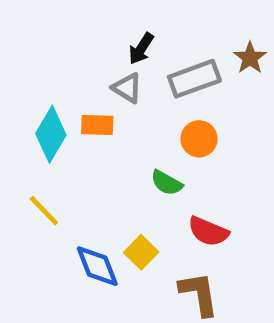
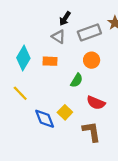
orange rectangle: (97, 125) -> (50, 61), moved
green semicircle: (167, 183) -> (77, 80), turned -88

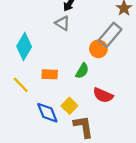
gray rectangle: (89, 32) -> (110, 35), moved, turned -30
orange rectangle: (50, 61) -> (50, 74), moved
brown L-shape: (92, 132) -> (83, 127), moved

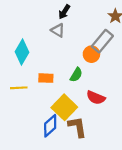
yellow line: (21, 85) -> (19, 88), turned -49
yellow square: (69, 106) -> (64, 107), size x1.6
blue diamond: (47, 113) -> (50, 126), moved, turned 70

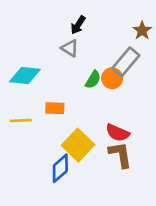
cyan diamond: (22, 52) -> (25, 75), turned 65
green semicircle: (76, 75) -> (93, 80), moved
brown L-shape: (77, 127) -> (120, 155), moved

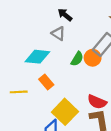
black arrow: (78, 25) -> (65, 15), turned 96
cyan diamond: (25, 75) -> (37, 57), moved
orange rectangle: (55, 108) -> (46, 82), turned 48

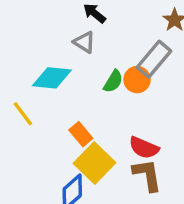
orange rectangle: (46, 82) -> (81, 134), moved
yellow line: (19, 92) -> (23, 114), moved, turned 56

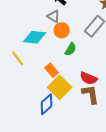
orange circle: (137, 80) -> (62, 30), moved
green semicircle: (113, 81) -> (71, 49), moved

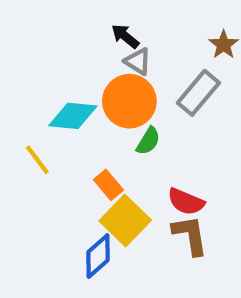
gray triangle: (54, 16) -> (138, 61), moved
orange circle: (62, 30) -> (129, 101), size x1.6

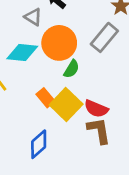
gray triangle: (138, 61) -> (33, 17), moved
yellow square: (125, 220) -> (66, 105), moved

